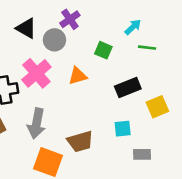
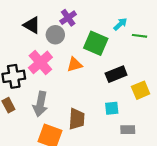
green line: (147, 48) -> (139, 36), moved
green square: (103, 50) -> (96, 43), size x1.6
brown trapezoid: (80, 141) -> (77, 119), turned -70

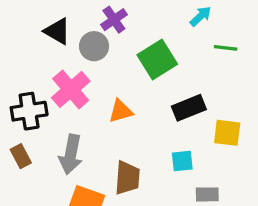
cyan arrow: (120, 24) -> (201, 16), moved
green square: (96, 43) -> (157, 60), turned 35
orange triangle: (74, 65) -> (121, 111), moved
yellow square: (141, 90) -> (227, 133), turned 30

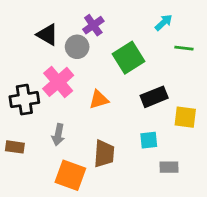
gray arrow: (71, 154) -> (58, 135), size x0.7
brown rectangle: (21, 156) -> (15, 147), moved, turned -54

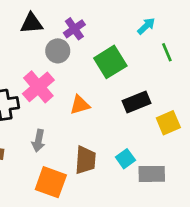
black triangle: (47, 35) -> (31, 23), moved, turned -35
green line: (184, 48) -> (167, 52), turned 60
yellow square: (185, 117) -> (168, 123), turned -30
cyan square: (149, 140) -> (125, 159), moved, turned -30
gray rectangle: (169, 167) -> (152, 174), size x1.4

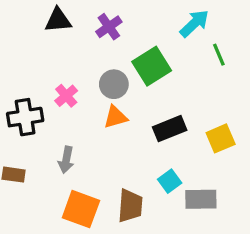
cyan arrow: (146, 26) -> (194, 23), size x1.4
gray circle: (58, 51) -> (114, 84), moved
pink cross: (38, 87) -> (66, 96), size x0.6
black rectangle: (137, 102) -> (170, 129), moved
brown trapezoid: (85, 160) -> (130, 206), moved

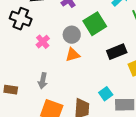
black cross: (25, 117) -> (21, 19), moved, turned 30
black rectangle: (170, 129) -> (117, 52), moved

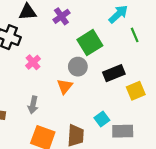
gray circle: (72, 35) -> (78, 67), moved
orange triangle: (73, 55) -> (65, 86), moved, turned -35

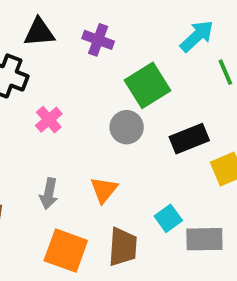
purple cross: (61, 16) -> (98, 40), turned -35
orange triangle: (65, 86) -> (104, 190), moved

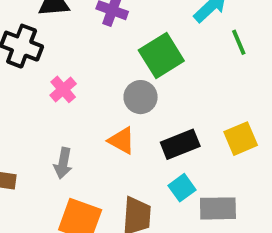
black rectangle: (189, 139) -> (180, 144), moved
orange triangle: (104, 190) -> (122, 140), moved, turned -40

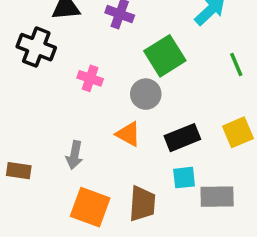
green line: (239, 42) -> (236, 64), moved
pink cross: (63, 89) -> (90, 78), moved, turned -30
cyan square: (182, 188) -> (184, 178), turned 30

